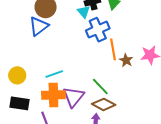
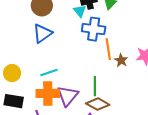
blue triangle: (39, 26) -> (42, 33), moved
blue cross: (98, 30) -> (94, 29), turned 30
green line: (100, 87) -> (95, 86), turned 42

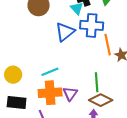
blue triangle: (42, 33) -> (65, 32), moved
purple triangle: (68, 96) -> (70, 94), size x0.7

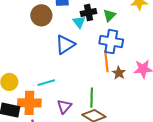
blue cross: (92, 25) -> (111, 42), moved
orange cross: (50, 93) -> (29, 103), moved

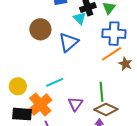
brown circle: (41, 15) -> (40, 29), moved
orange line: (106, 61) -> (112, 54), turned 70
orange cross: (29, 103) -> (40, 105), turned -35

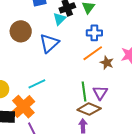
cyan triangle: (80, 18) -> (59, 19), turned 32
blue cross: (114, 34) -> (94, 33), size x0.7
purple triangle: (75, 104) -> (100, 93), moved

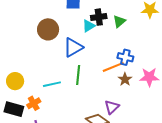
blue cross: (94, 33) -> (125, 57), moved
green line: (84, 91) -> (78, 75), moved
orange cross: (23, 107) -> (34, 103), size x0.6

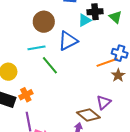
green triangle: (119, 21) -> (115, 17), turned -40
green line: (78, 75) -> (50, 65), moved, turned -48
cyan line: (52, 84) -> (36, 48), moved

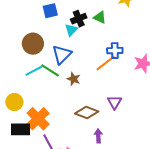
green line: (50, 65) -> (50, 70), moved
brown star: (118, 75) -> (74, 79), moved
orange cross: (26, 95) -> (38, 119), size x1.6
brown diamond: (88, 115) -> (87, 112), moved

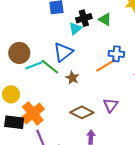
brown circle: (33, 44) -> (19, 53), moved

